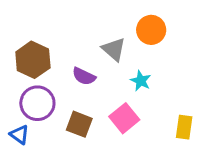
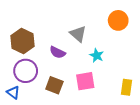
orange circle: (151, 30) -> (118, 20), moved
pink square: (124, 118) -> (85, 81), turned 30

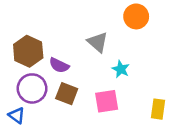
orange circle: (118, 20) -> (136, 16), moved
purple semicircle: (58, 52) -> (59, 65), moved
brown square: (54, 85) -> (67, 94), moved

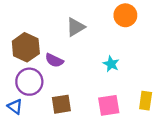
gray triangle: (98, 42) -> (76, 27), moved, turned 48
brown square: (67, 94) -> (61, 104), moved, turned -30
pink square: (107, 101) -> (109, 105), moved

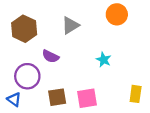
brown hexagon: (26, 47) -> (24, 29), moved
pink square: (109, 105) -> (87, 98), moved

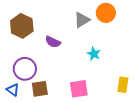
gray triangle: (70, 25) -> (82, 20), moved
purple semicircle: (51, 56) -> (53, 42), moved
brown square: (57, 97) -> (40, 89), moved

